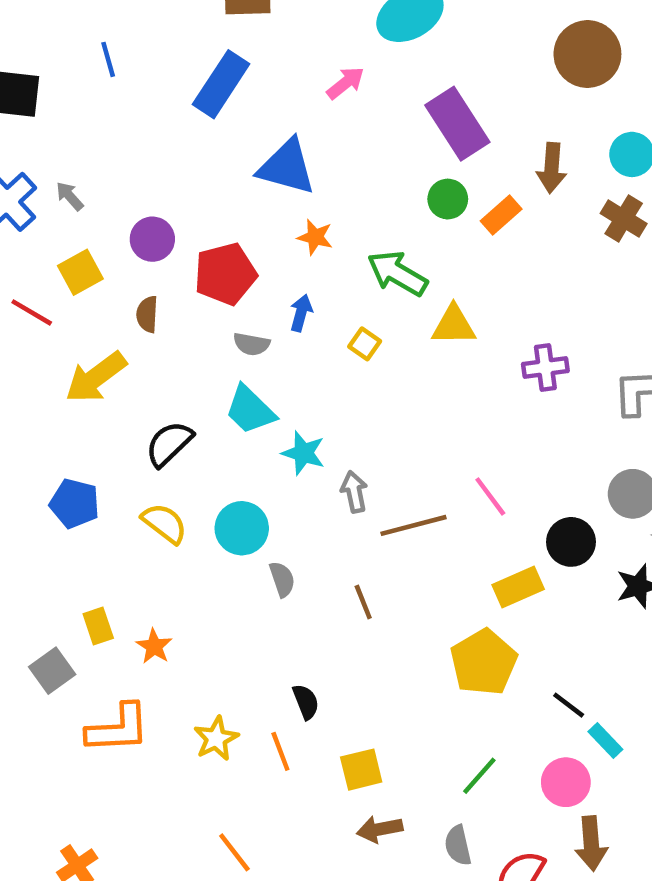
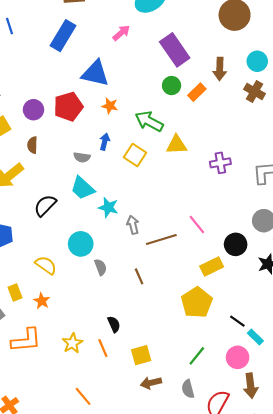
red pentagon: (225, 274) -> (68, 107), moved
yellow square: (365, 344) -> (135, 155), size x1.5
yellow semicircle: (164, 523) -> (46, 265), moved

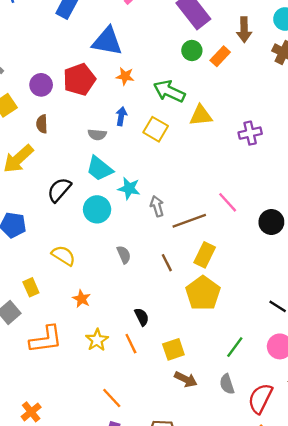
cyan circle: (81, 244) -> (97, 209), moved
yellow rectangle: (212, 267) -> (205, 255), moved, turned -35
orange star: (42, 301) -> (82, 299), moved
yellow pentagon: (197, 302) -> (203, 293), moved
brown arrow: (151, 383) -> (186, 379), turned -138

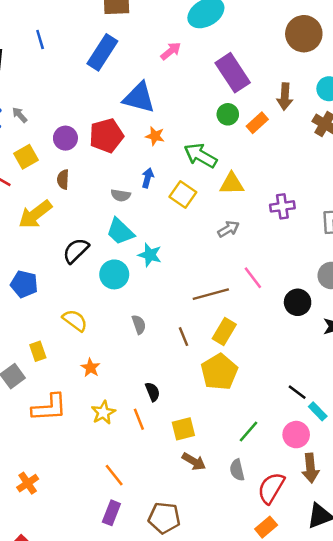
gray arrow: (157, 206) -> (228, 229), moved, turned 72

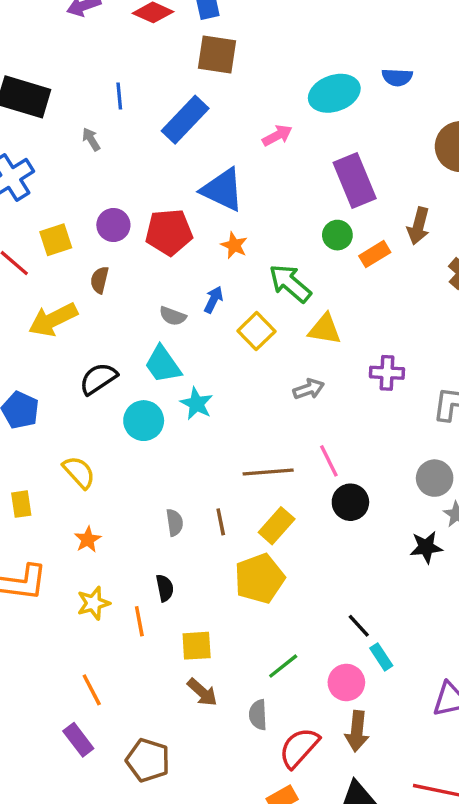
blue line: (40, 39) -> (119, 96), moved
gray arrow: (20, 115) -> (91, 139), moved
black circle: (298, 302) -> (350, 502), moved
gray semicircle: (139, 324) -> (175, 522), moved
purple rectangle: (111, 513) -> (78, 740), turned -70

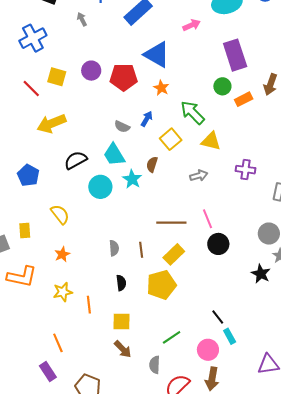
yellow square: (56, 240) -> (57, 77), turned 30
brown semicircle: (100, 280) -> (152, 164), moved
black star: (426, 547) -> (261, 274), turned 30
black semicircle: (165, 588) -> (121, 283), moved

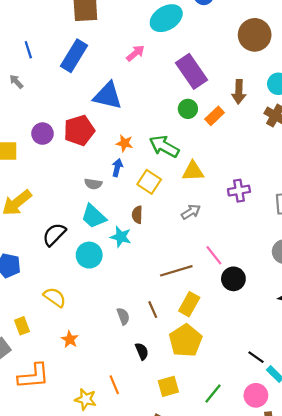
orange star: (161, 88) -> (124, 143), moved
yellow star: (63, 292) -> (86, 399), moved, turned -30
yellow square: (122, 321) -> (168, 386), moved

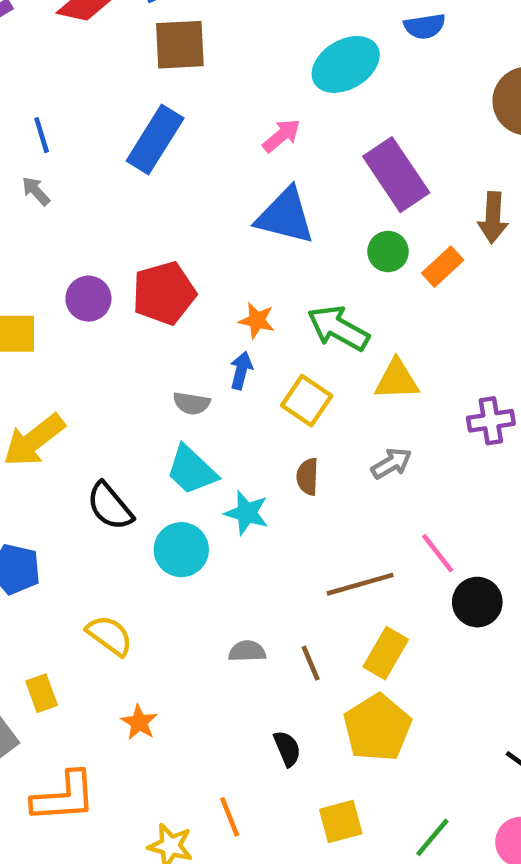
blue line: (28, 50) -> (42, 135), moved
blue triangle: (108, 96) -> (285, 216), moved
brown semicircle: (137, 215) -> (308, 477), moved
black semicircle: (54, 234) -> (110, 506), turned -85
gray semicircle: (123, 316) -> (247, 651), moved, turned -72

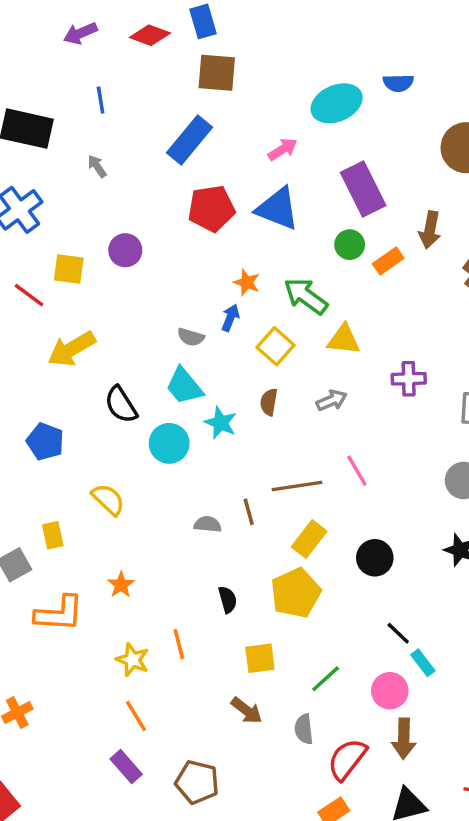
blue line: (42, 135) -> (101, 100), moved
red pentagon: (164, 293) -> (211, 208), moved
black circle: (477, 602) -> (375, 558), moved
brown line: (311, 663) -> (249, 512), moved
orange star: (139, 722) -> (121, 585), moved

